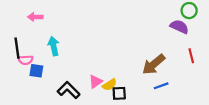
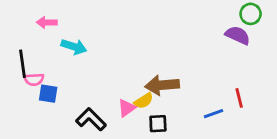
cyan arrow: (54, 46) -> (74, 47), moved, turned 120
red line: (191, 56) -> (239, 98), moved
brown arrow: (154, 64) -> (162, 85), moved, turned 35
yellow semicircle: (109, 85) -> (144, 101), moved

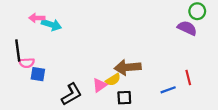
cyan arrow: (74, 47) -> (51, 25), moved
black L-shape: (91, 119) -> (72, 94), turned 105

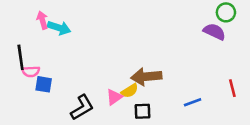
pink arrow: (37, 18) -> (42, 20), turned 72
red line: (188, 77) -> (232, 88), moved

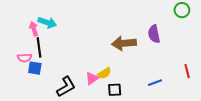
pink arrow: (42, 20) -> (34, 29), moved
purple semicircle: (214, 32) -> (154, 34), moved, turned -126
black line: (21, 57) -> (39, 47), moved
brown arrow: (146, 77) -> (124, 43), moved

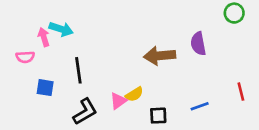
black line: (39, 47) -> (78, 70), moved
pink semicircle: (25, 58) -> (25, 57), moved
black square: (115, 90) -> (158, 116), moved

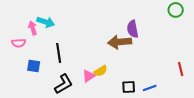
purple semicircle: (198, 44) -> (133, 29), moved
blue line: (200, 106) -> (150, 88), moved
black square: (158, 116) -> (129, 87), moved

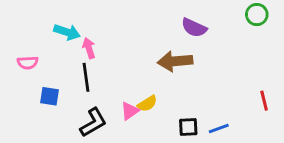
pink arrow: (33, 28) -> (89, 48), moved
purple semicircle: (133, 29) -> (194, 28), moved, turned -54

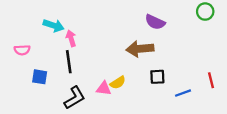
pink triangle: (130, 111) -> (104, 88), turned 42
black square: (188, 127) -> (157, 77), moved
blue line: (219, 128) -> (183, 93), moved

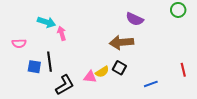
black line: (69, 62) -> (49, 62), moved
black square: (157, 77) -> (119, 68), moved, turned 32
blue line: (183, 93) -> (151, 84), moved

